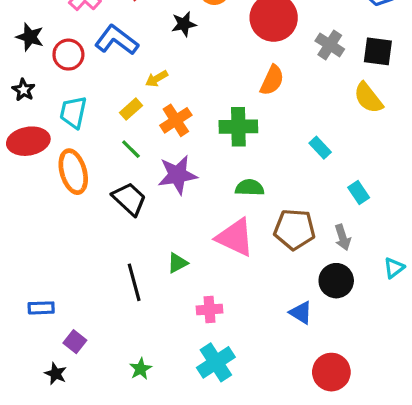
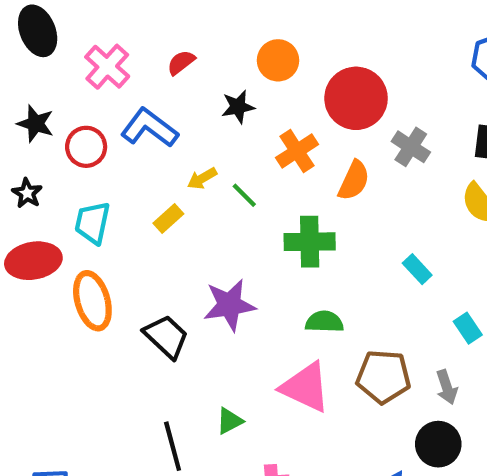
gray cross: (330, 45) -> (411, 147), moved
orange cross: (176, 120) -> (297, 151), moved
green line: (131, 149) -> (244, 195), moved

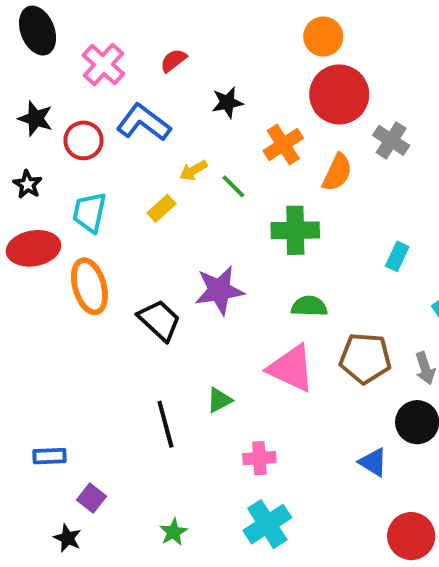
orange circle: (278, 60) -> (323, 37), moved
cyan rectangle: (417, 269) -> (397, 256), turned 68

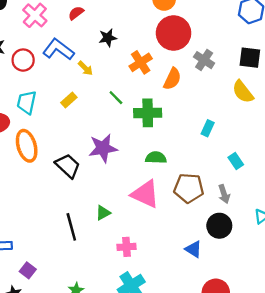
yellow arrow: (193, 170) -> (85, 68), moved, turned -105
green line: (233, 186) -> (116, 98), moved

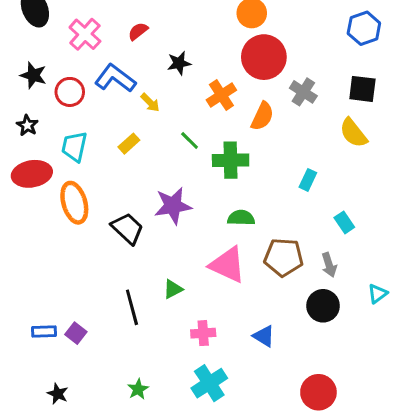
blue triangle: (193, 249) -> (264, 336), moved
purple square: (28, 270) -> (76, 333), moved

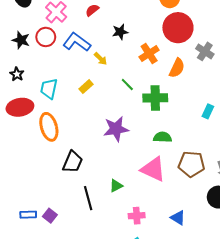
red circle: (70, 92) -> (46, 37), moved
black trapezoid: (127, 228) -> (73, 162), moved, turned 70

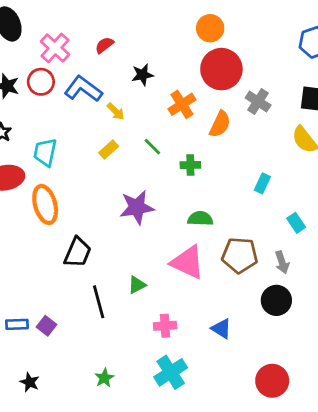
yellow rectangle: (86, 87) -> (109, 149), moved
green cross: (155, 98) -> (190, 165), size x0.6

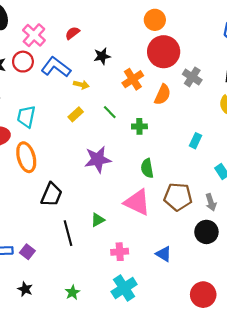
yellow arrow: (116, 111) -> (81, 85), turned -32
green semicircle: (200, 219) -> (147, 168), turned -102
black star: (30, 382) -> (25, 289), moved

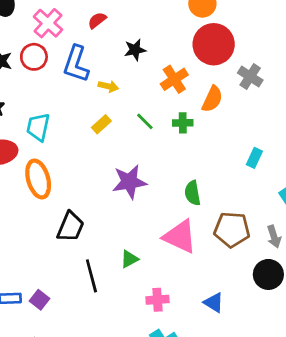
blue L-shape: (56, 67) -> (76, 64), turned -108
green cross: (139, 126) -> (183, 123), moved

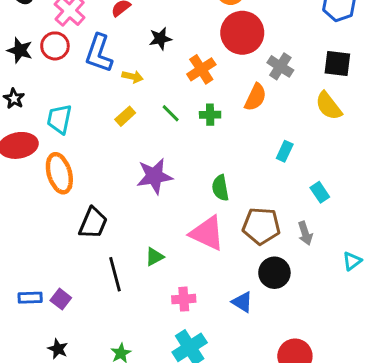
orange semicircle: (212, 99) -> (255, 97), moved
black circle: (268, 274) -> (274, 273), moved

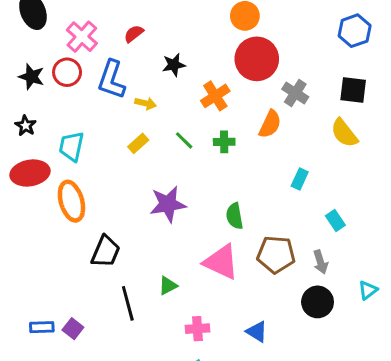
black circle: (274, 273) -> (318, 302), moved

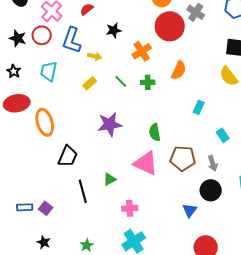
gray cross: (295, 93) -> (196, 12), moved
cyan trapezoid: (71, 146) -> (49, 71), moved
blue triangle: (257, 332) -> (190, 210), moved, turned 35

